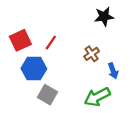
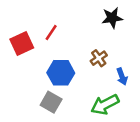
red line: (51, 43) -> (51, 33), moved
blue hexagon: (34, 69) -> (61, 73), moved

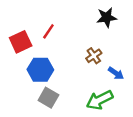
blue hexagon: (61, 73) -> (40, 70), moved
blue arrow: (122, 76) -> (116, 73), turned -35

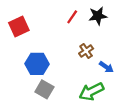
red line: (48, 31) -> (72, 17), moved
red square: (21, 42) -> (19, 26), moved

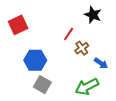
black star: (98, 16) -> (93, 15), turned 30
red line: (72, 17) -> (69, 34), moved

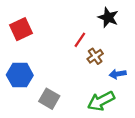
blue hexagon: (35, 60) -> (20, 75), moved
blue arrow: (101, 63) -> (118, 74), turned 136

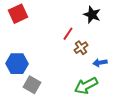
red square: (21, 29) -> (18, 14), moved
gray square: (49, 99) -> (32, 85), moved

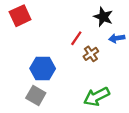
blue arrow: (100, 63) -> (117, 38), moved
blue hexagon: (17, 64) -> (43, 68), moved

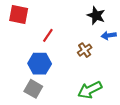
red square: (20, 16) -> (19, 14), turned 36
red line: (76, 38) -> (48, 35), moved

